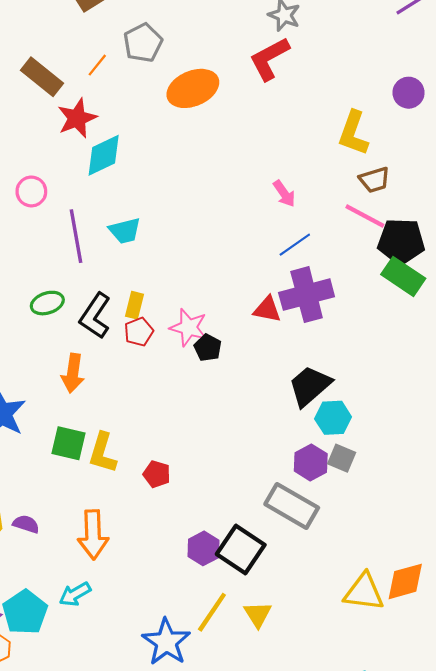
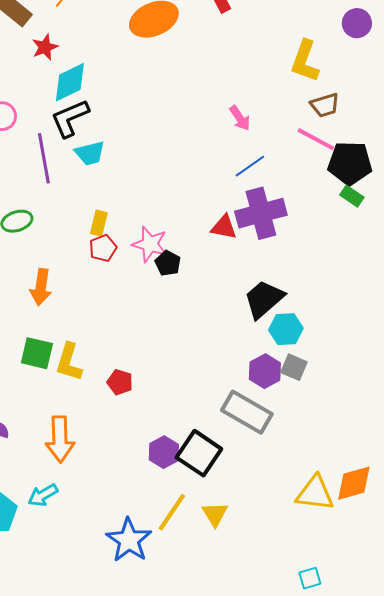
red star: (77, 118) -> (45, 47), size x0.7
green rectangle: (403, 276) -> (352, 196), size x0.6
black L-shape: (95, 316) -> (70, 118), moved, turned 33

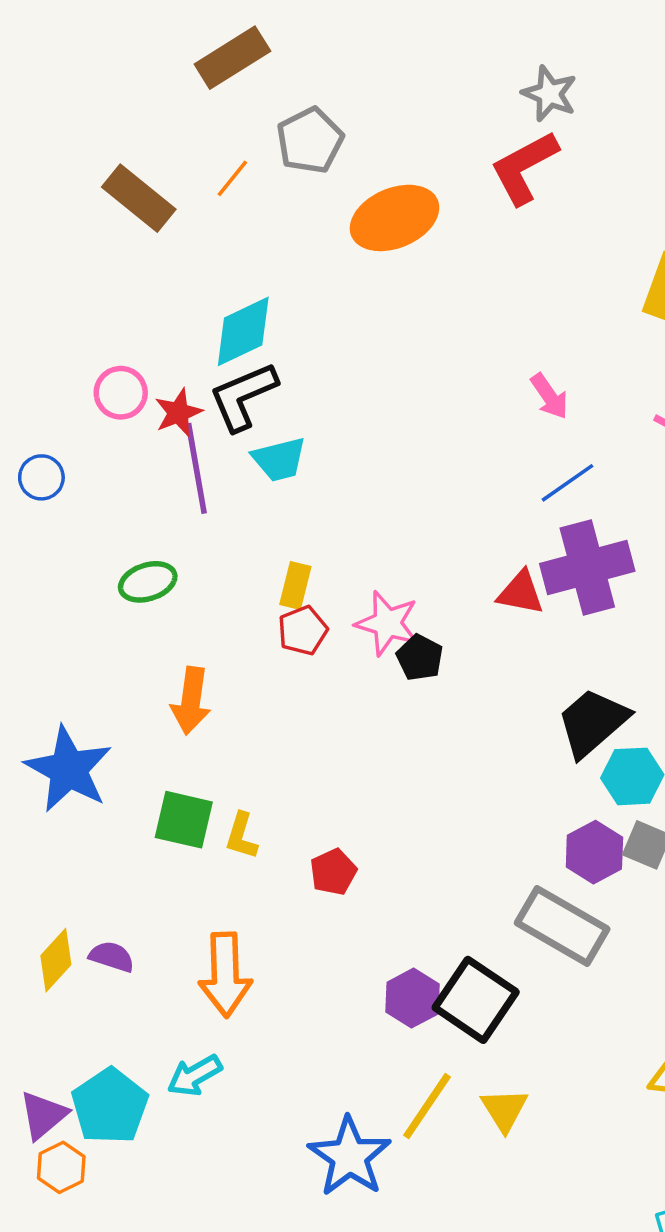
red star: (45, 47) -> (178, 413), moved
yellow L-shape: (69, 362) -> (241, 836), size x0.7
red pentagon: (120, 382) -> (333, 872), turned 30

